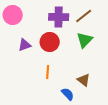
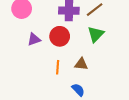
brown triangle: (84, 80) -> (81, 64), moved, turned -32

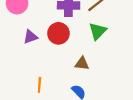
orange line: (58, 67) -> (39, 85), moved

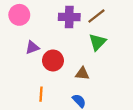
red circle: (58, 33) -> (53, 60), moved

